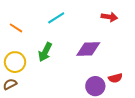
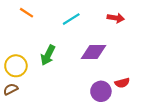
cyan line: (56, 18) -> (71, 19), moved
orange line: (16, 28) -> (27, 13), moved

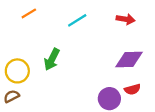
orange line: (27, 13) -> (29, 13), turned -64
purple diamond: (93, 52) -> (129, 59), moved

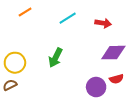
red arrow: (126, 19) -> (103, 23), moved
green arrow: (52, 59) -> (56, 58), moved

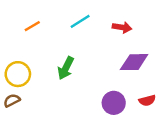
orange line: (25, 12) -> (32, 26), moved
red semicircle: (116, 79) -> (147, 100), moved

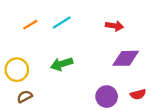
cyan line: (80, 21) -> (62, 22), moved
green arrow: (66, 68) -> (62, 64), turned 45
brown semicircle: (12, 100) -> (25, 97), moved

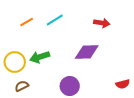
purple diamond: (126, 58) -> (87, 52), moved
green arrow: (62, 64) -> (40, 57), moved
purple circle: (107, 97) -> (70, 86), moved

